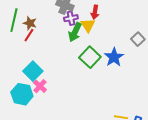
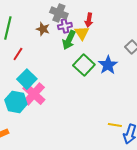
brown star: (30, 23) -> (43, 29), moved
red line: (29, 35) -> (18, 54), moved
pink cross: (40, 86) -> (34, 94), size x1.6

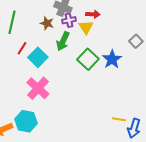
red arrow: (89, 20) -> (93, 14), turned -96
green arrow: (69, 40) -> (63, 41), moved
cyan square: (27, 79) -> (38, 57), moved
cyan hexagon: (16, 102) -> (26, 121), moved

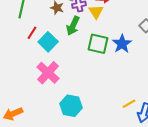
green square: (88, 59) -> (98, 44), turned -30
yellow line: (119, 119) -> (129, 104), turned -40
cyan hexagon: (26, 121) -> (71, 106), moved

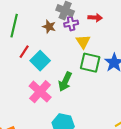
yellow triangle: (96, 12) -> (83, 42), moved
green arrow: (73, 26) -> (65, 82), moved

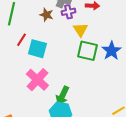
cyan square: (40, 61) -> (37, 49), turned -30
green arrow: (65, 82) -> (62, 96), moved

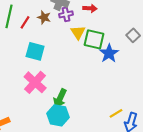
red line: (21, 40) -> (25, 22), moved
green square: (87, 51) -> (94, 39), moved

